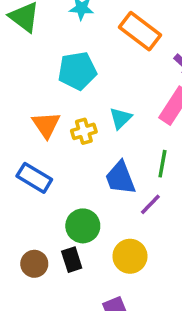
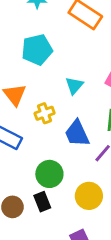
yellow cross: (84, 131) -> (45, 113), moved

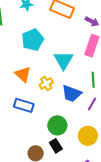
cyan triangle: (74, 86) -> (63, 60), size x1.5
blue trapezoid: (77, 133) -> (72, 93), turned -35

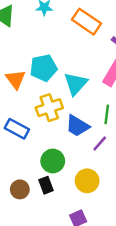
cyan pentagon: (33, 40) -> (44, 68), moved
orange triangle: (23, 74) -> (16, 79), moved
yellow cross: (46, 83) -> (49, 108), size x1.5

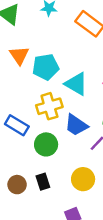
orange triangle: (16, 79) -> (19, 55), moved
cyan triangle: (76, 84) -> (76, 84), turned -45
green circle: (53, 161) -> (46, 144), moved

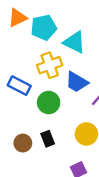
orange triangle: (19, 55) -> (17, 18), turned 42

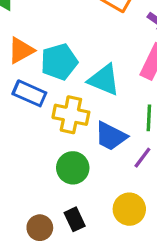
yellow cross: (50, 65) -> (71, 115), turned 35
blue rectangle: (19, 86) -> (29, 93), moved

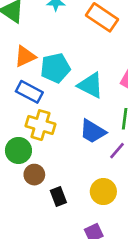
yellow cross: (71, 115) -> (40, 125), moved
green circle: (73, 168) -> (18, 150), moved
brown circle: (40, 228) -> (34, 175), moved

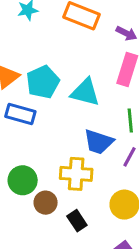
yellow cross: (40, 125) -> (76, 174), moved

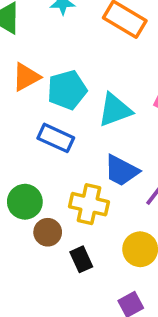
cyan triangle: (85, 92) -> (115, 110), turned -44
blue rectangle: (20, 114) -> (56, 138), moved

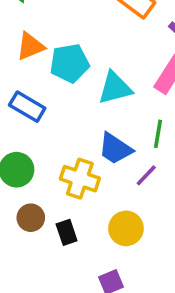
blue rectangle: (56, 138) -> (27, 107), moved
brown circle: (48, 232) -> (31, 218), moved

